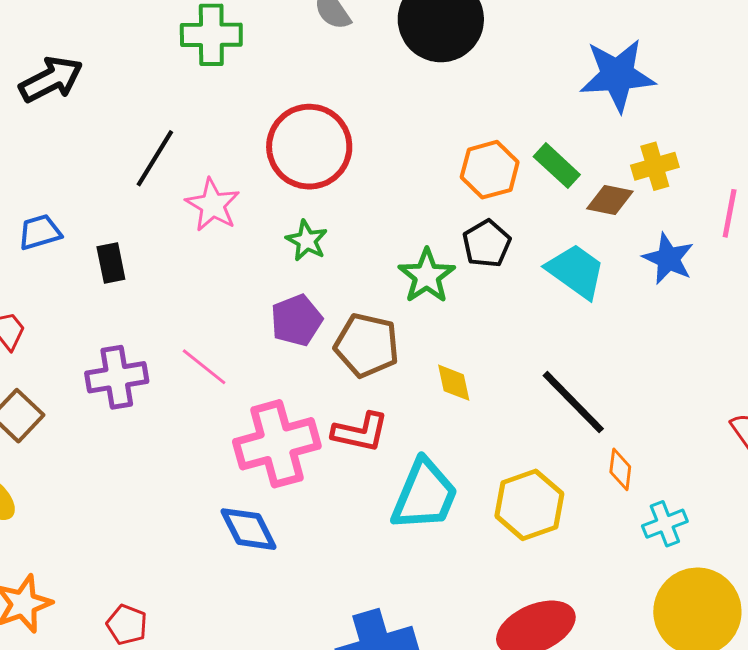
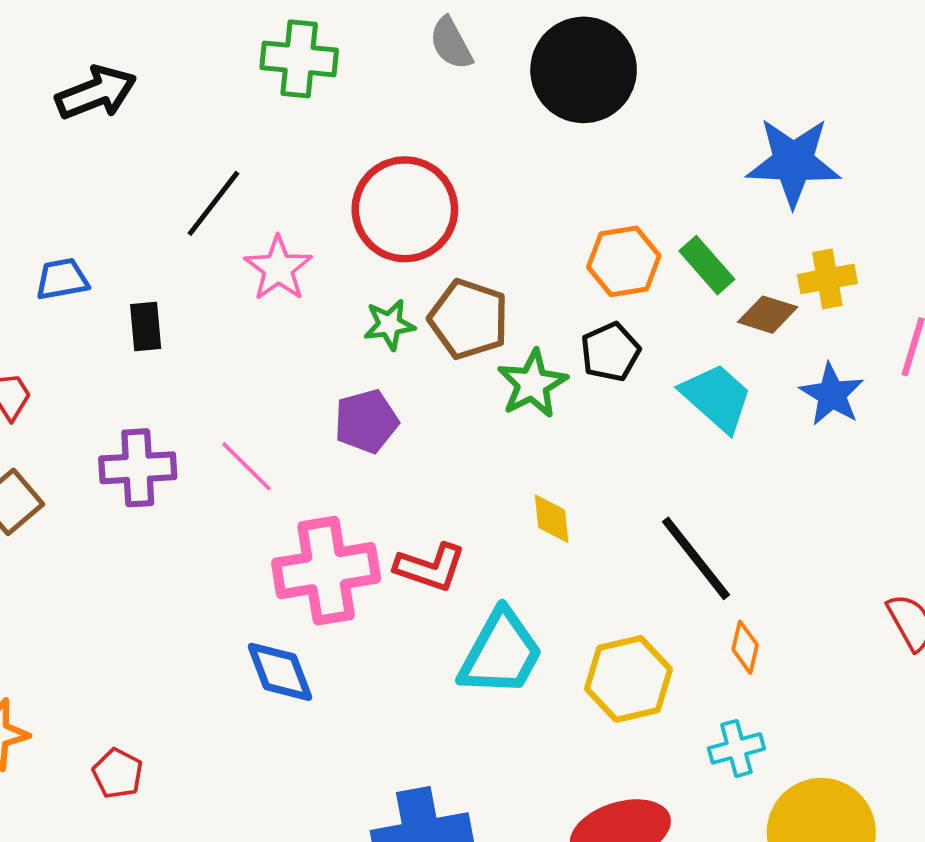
green star: (307, 241) -> (389, 325), turned 30
brown pentagon: (367, 345) -> (469, 319), moved
cyan cross: (665, 524) -> (736, 748), moved

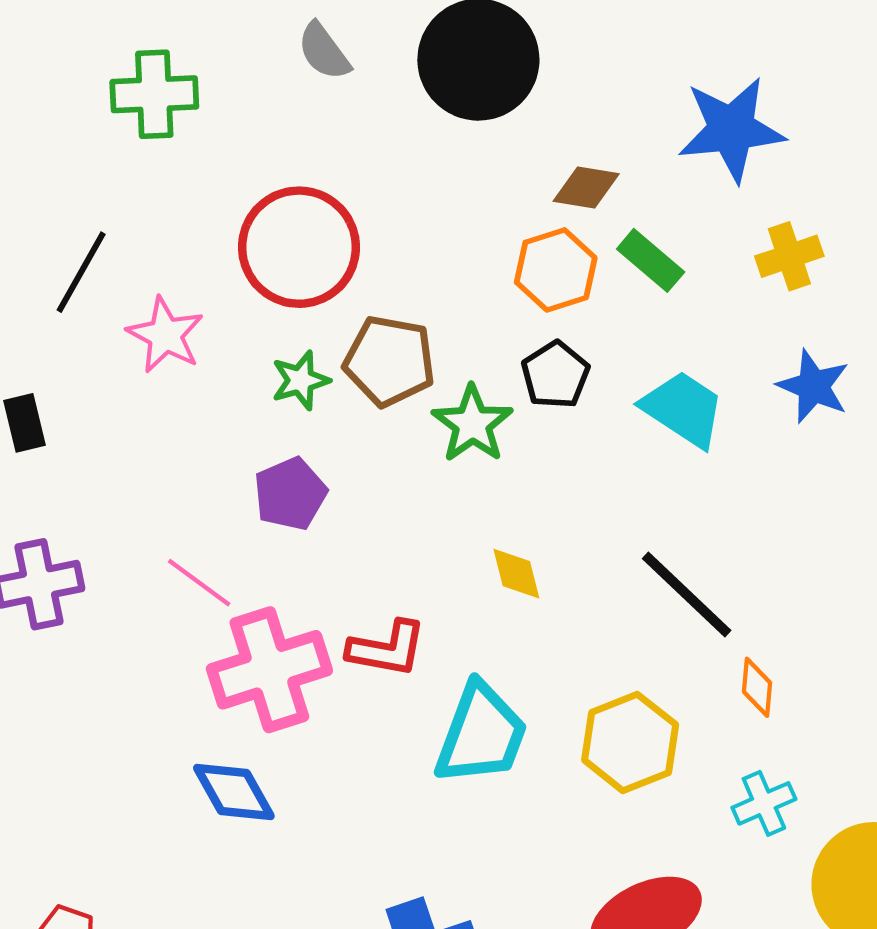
brown diamond: (768, 315) -> (586, 187), moved
pink line: (247, 466) -> (199, 583), moved

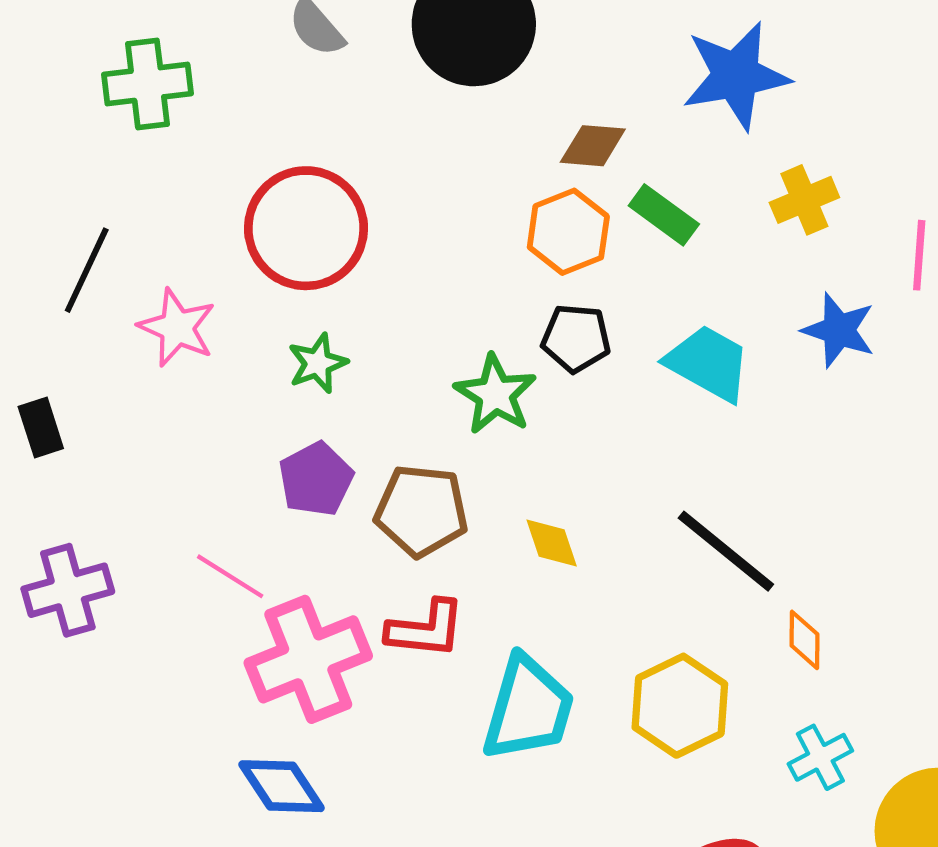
brown pentagon: (389, 361) -> (421, 511), moved
black pentagon: (555, 375) -> (576, 338), turned -30

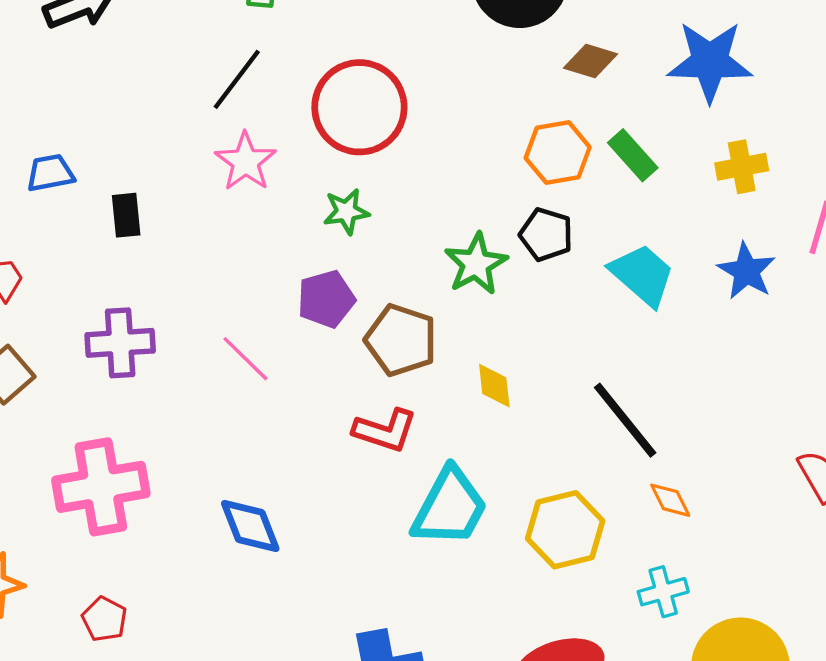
brown diamond: (593, 146) -> (591, 61), moved
black line: (87, 270) -> (237, 79), moved
orange diamond: (805, 640) -> (670, 500), turned -39
pink cross: (308, 659) -> (101, 487), moved

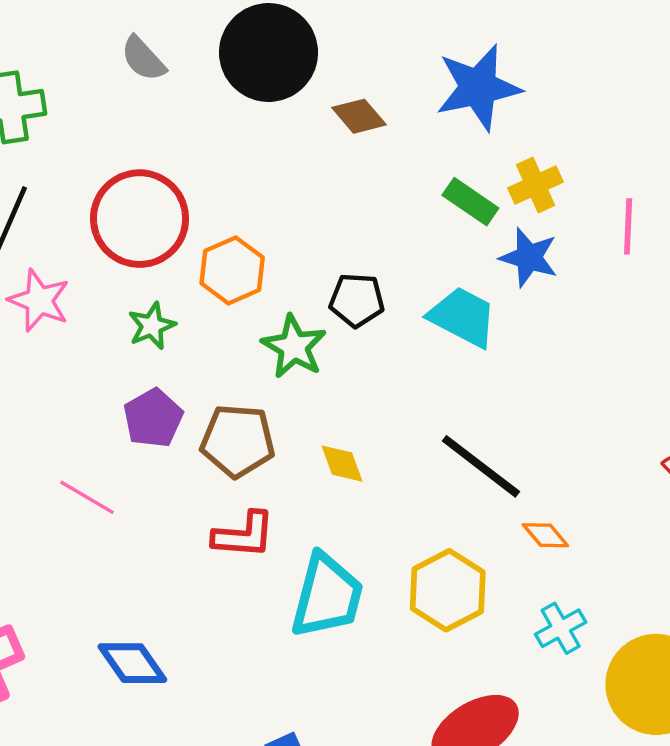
brown diamond: (591, 61) -> (359, 116), turned 46
orange hexagon: (558, 153) -> (232, 270), moved
green rectangle: (633, 155) -> (470, 202), moved
blue star: (746, 271) -> (529, 257), moved

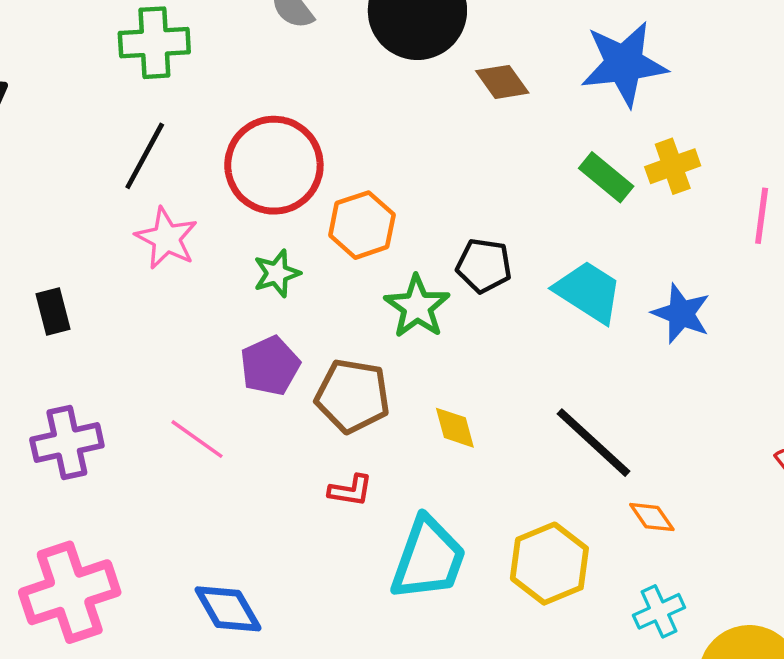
blue star: (529, 257) -> (681, 313), moved
red L-shape: (244, 535) -> (350, 490), size x0.7

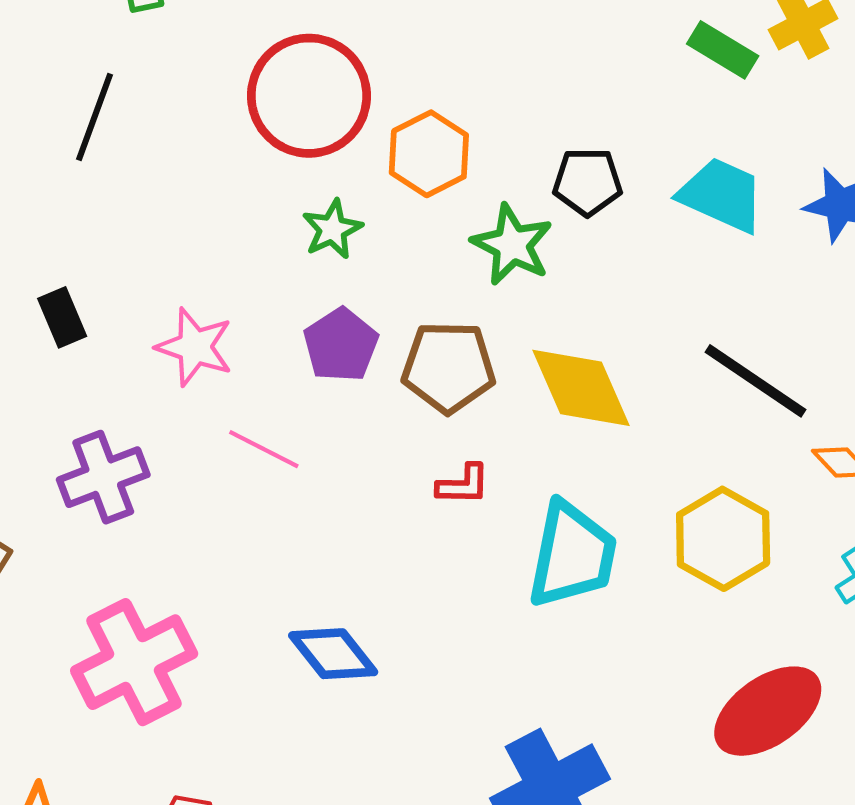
black line: (145, 156) -> (95, 117), moved
pink star: (166, 238) -> (195, 347), moved
yellow diamond: (455, 428) -> (581, 388), size x1.8

